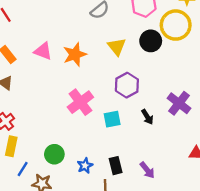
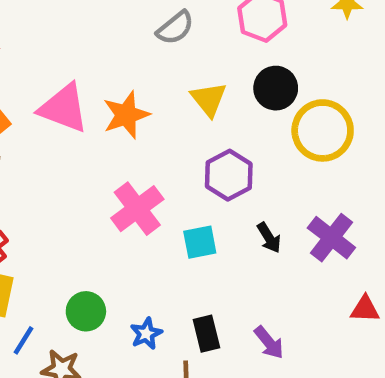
yellow circle: (176, 25) -> (323, 130), moved
pink triangle: (43, 51) -> (64, 108), size x1.4
purple cross: (179, 103) -> (331, 238), moved

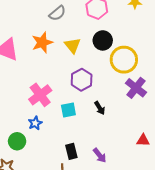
orange star: (126, 115) -> (42, 42), moved
purple cross: (331, 238) -> (136, 88), moved
blue star: (146, 334) -> (35, 123), moved

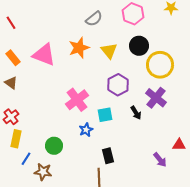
purple cross: (136, 88) -> (156, 98), moved
blue star: (35, 123) -> (86, 130), moved
purple arrow: (100, 155) -> (160, 160), moved

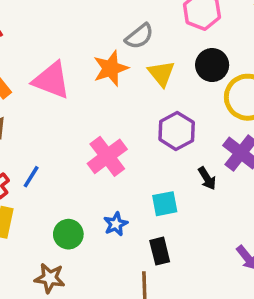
gray semicircle: (94, 19) -> (139, 36), moved
cyan square: (105, 115) -> (165, 204), moved
blue star: (86, 130) -> (116, 224), moved
blue line: (26, 159) -> (31, 177), moved

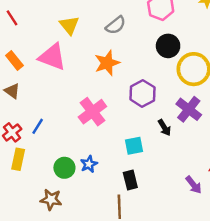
orange star: (111, 68) -> (107, 63), moved
yellow triangle: (161, 73) -> (69, 25), moved
blue star: (116, 224) -> (89, 164), moved

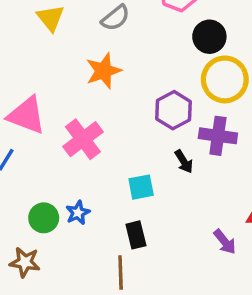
black circle: (168, 46) -> (209, 37), moved
pink triangle: (52, 57) -> (27, 115), moved
purple hexagon: (142, 93) -> (174, 110), moved
purple cross: (189, 109) -> (218, 136), turned -30

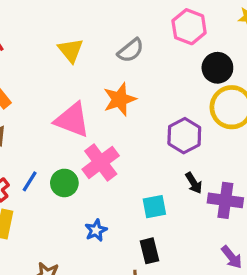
pink triangle: (27, 115) -> (72, 120), moved
purple cross: (218, 136) -> (225, 200), moved
green circle: (44, 218) -> (64, 183), moved

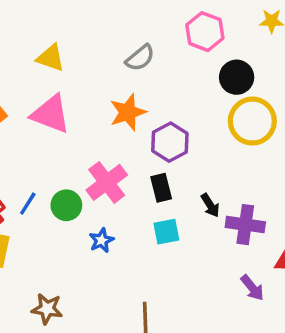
yellow triangle: (71, 50) -> (51, 58), moved, turned -32
pink triangle: (72, 120) -> (51, 114), moved
purple hexagon: (184, 136) -> (170, 142), moved
blue star: (96, 230) -> (101, 240), moved
black rectangle: (150, 251) -> (161, 188), moved

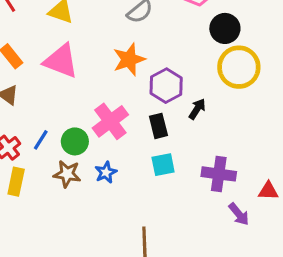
black arrow: (210, 205) -> (197, 109), moved, turned -115
purple cross: (245, 225) -> (219, 174), moved
brown star: (47, 309) -> (67, 174), moved

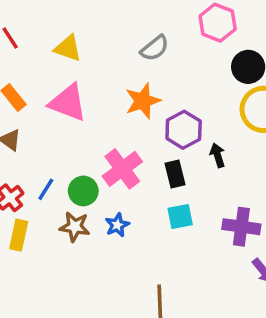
black arrow: (197, 109) -> (218, 155), turned -50

